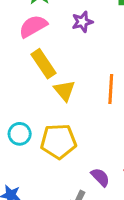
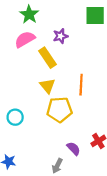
yellow rectangle: (44, 64) -> (48, 58), moved
yellow pentagon: (58, 141) -> (59, 110), moved

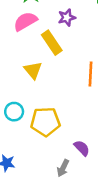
yellow triangle: (48, 86) -> (33, 70), moved
yellow pentagon: (59, 110) -> (45, 122), moved

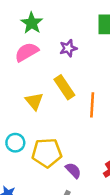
yellow rectangle: (52, 43) -> (64, 87), moved
purple semicircle: (82, 148) -> (73, 170), moved

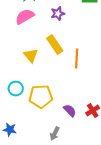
purple semicircle: (73, 170) -> (70, 111), moved

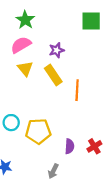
purple star: (58, 14) -> (57, 50), moved
yellow triangle: (31, 56) -> (25, 69), moved
purple semicircle: (70, 111) -> (70, 146), turned 48

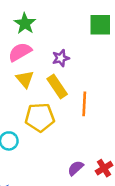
yellow pentagon: (38, 131) -> (40, 117), moved
purple semicircle: (70, 146) -> (76, 168), turned -136

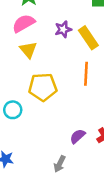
yellow rectangle: (57, 87) -> (88, 38), moved

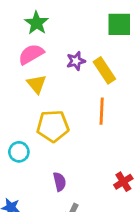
purple semicircle: (78, 136) -> (60, 182), moved, turned 119

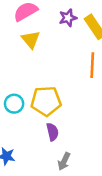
yellow pentagon: (53, 126) -> (46, 101), moved

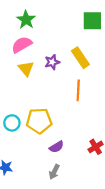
purple star: (68, 18) -> (52, 62), moved
purple semicircle: (53, 132) -> (56, 147), moved, turned 72

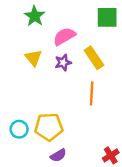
pink semicircle: (22, 45) -> (64, 36), moved
yellow triangle: (26, 69) -> (33, 58), moved
purple semicircle: (56, 147) -> (58, 155), moved

